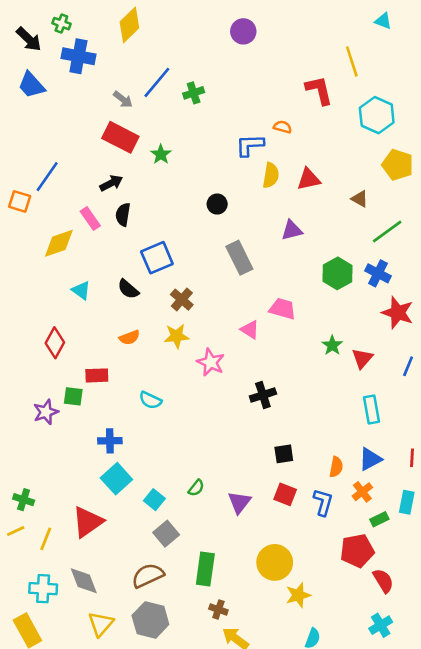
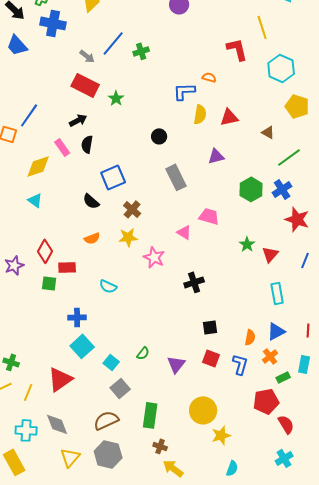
blue cross: (378, 273) -> (282, 189), turned 30
cyan triangle: (81, 290) -> (35, 200), moved
red diamond: (55, 343) -> (45, 251), moved
purple star: (46, 412) -> (14, 265), moved

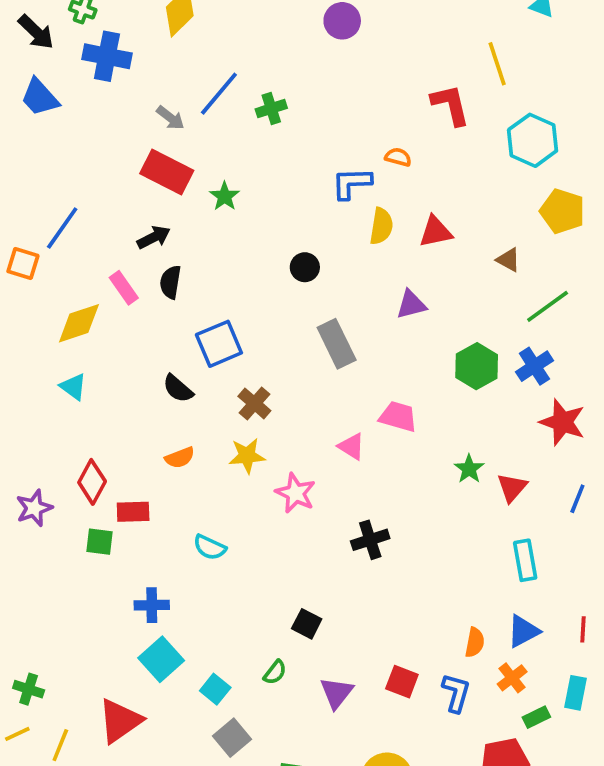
black square: (210, 327) -> (307, 624), moved, turned 35

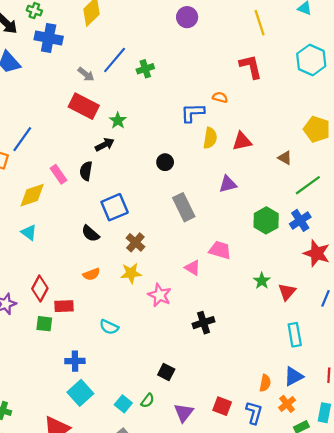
yellow line: (497, 64) -> (260, 23), moved
cyan hexagon: (533, 140) -> (311, 60), moved
black arrow: (154, 237) -> (105, 145), moved
cyan square: (215, 689) -> (123, 404), moved

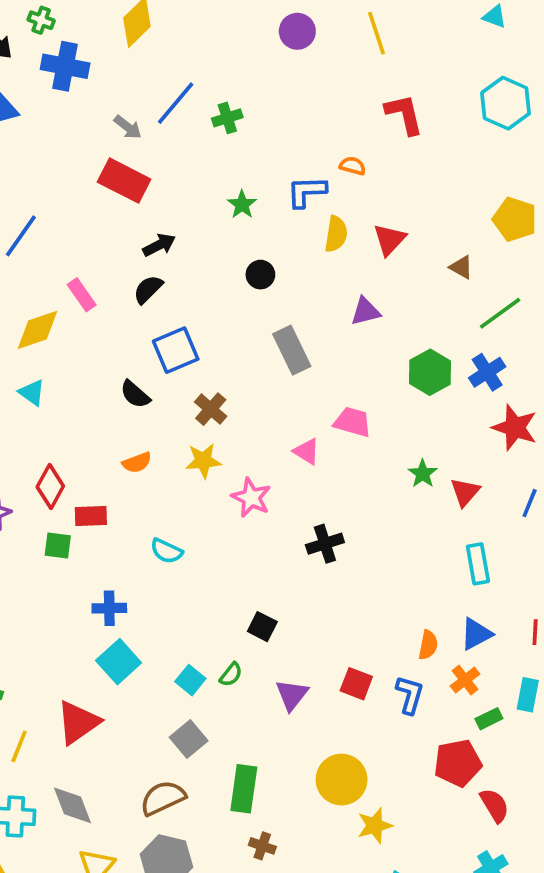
yellow line: (260, 23) -> (377, 33), moved
green star: (118, 120) -> (242, 205), moved
red triangle: (242, 141) -> (389, 240), turned -35
black semicircle: (86, 171) -> (148, 289), moved, turned 36

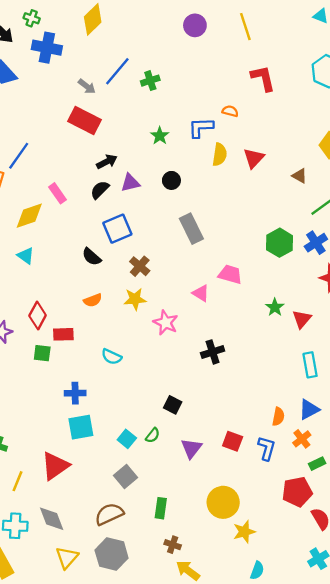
purple triangle: (365, 311) -> (130, 183), moved
cyan square: (119, 662) -> (81, 427), turned 32
green rectangle: (244, 789) -> (161, 508), size x0.7

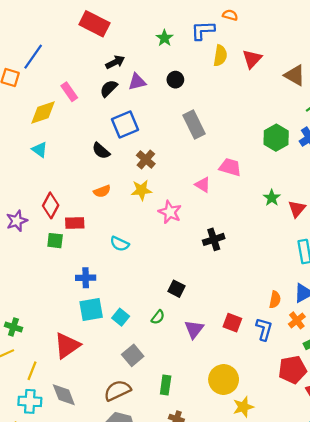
brown triangle: (299, 176) -> (295, 75), size x1.5
cyan square: (127, 439) -> (121, 317), moved
yellow line: (18, 481) -> (32, 371), moved

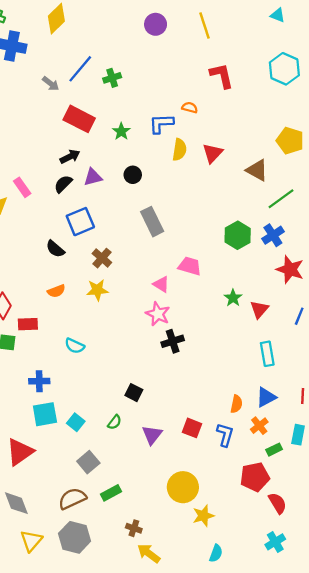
red rectangle: (94, 24) -> (79, 119), moved
pink star: (170, 212) -> (158, 314), moved
green rectangle: (166, 385) -> (111, 493), moved, turned 54

